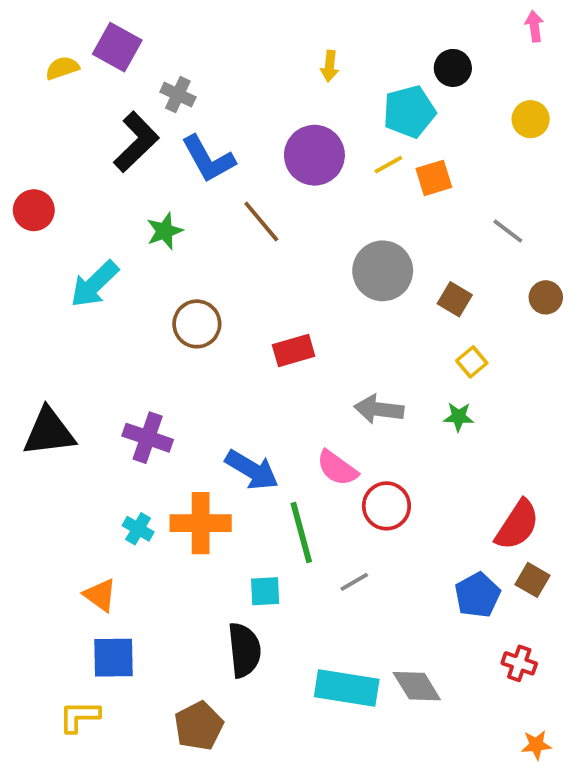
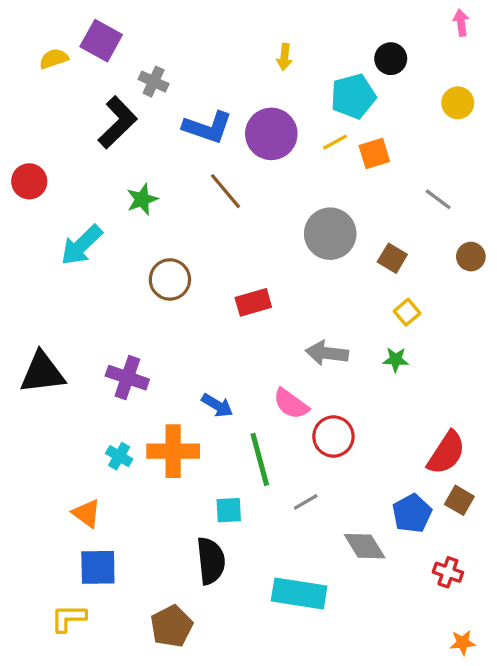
blue L-shape: (208, 159) -> (208, 127), moved, turned -42
blue arrow: (252, 470) -> (217, 405), size x0.7
gray diamond: (417, 686) -> (365, 546), moved

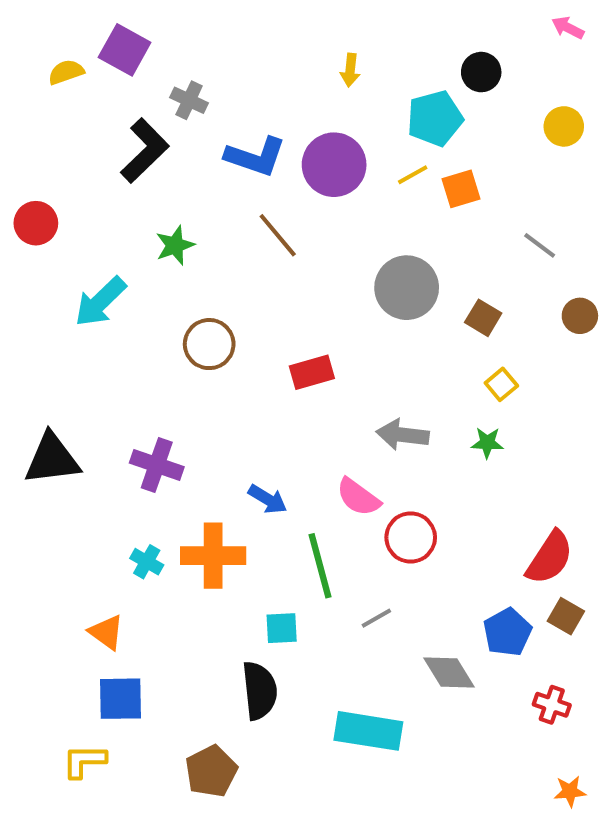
pink arrow: (461, 23) -> (568, 28), turned -55

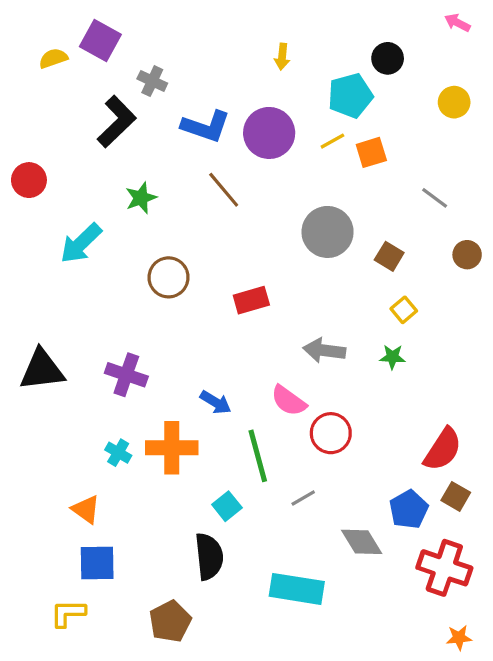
cyan square: (282, 628) -> (227, 506), turned -36
red cross: (552, 705) -> (444, 568), size x1.8

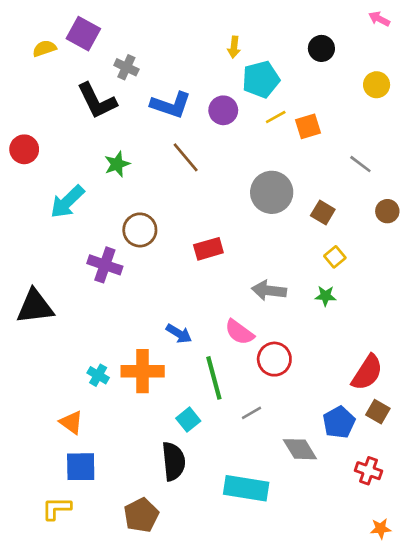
cyan pentagon: (350, 96) -> (261, 79), moved
black L-shape: (117, 122) -> (97, 101), turned 108
purple circle: (269, 133) -> (223, 110), size x0.7
purple cross: (126, 375) -> (105, 265), moved
red cross: (444, 568) -> (368, 471), size x0.6

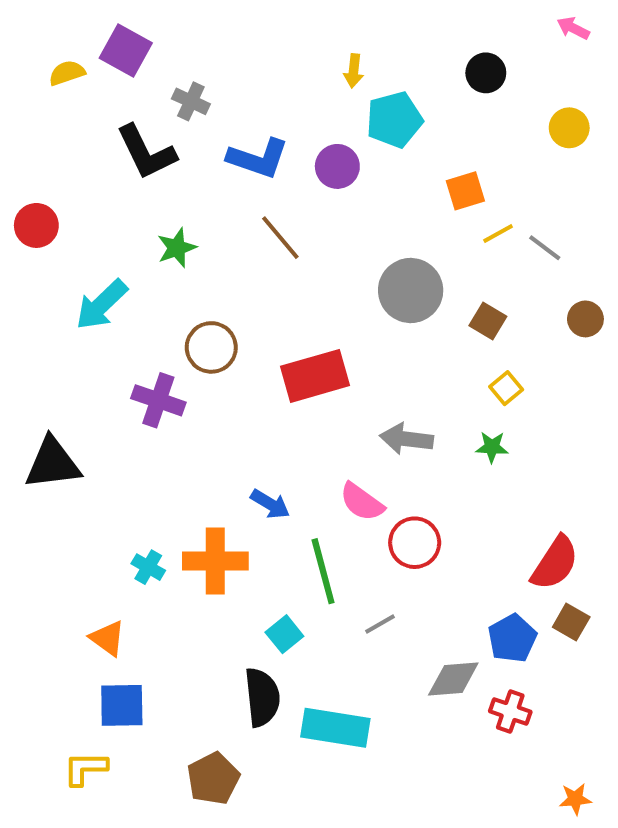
yellow line: (276, 117) -> (498, 234), moved
red rectangle: (208, 249) -> (315, 376), size x1.5
gray diamond: (300, 449) -> (453, 679), turned -63
red cross: (368, 471) -> (510, 711), moved
cyan rectangle: (246, 488) -> (335, 728), moved

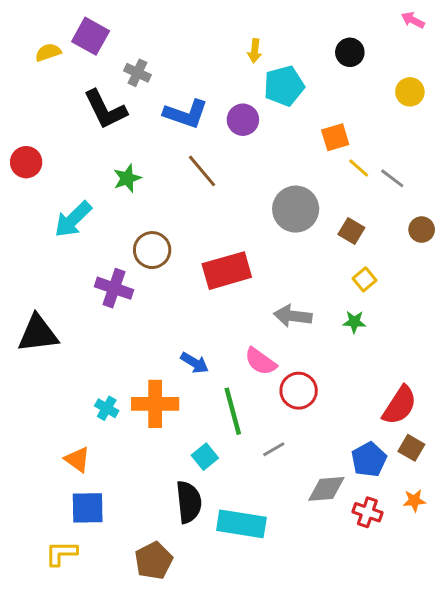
yellow line: (498, 234) -> (359, 168), turned 70
orange star: (575, 799) -> (414, 501), moved

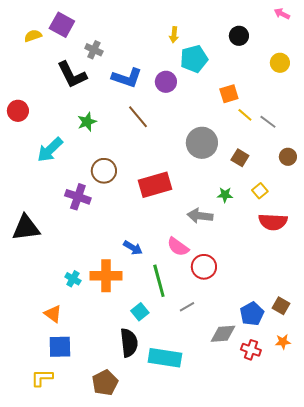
yellow square: (364, 279) -> (260, 191), moved
green star: (354, 322) -> (225, 195), moved
red semicircle: (400, 405) -> (273, 222), moved, turned 60

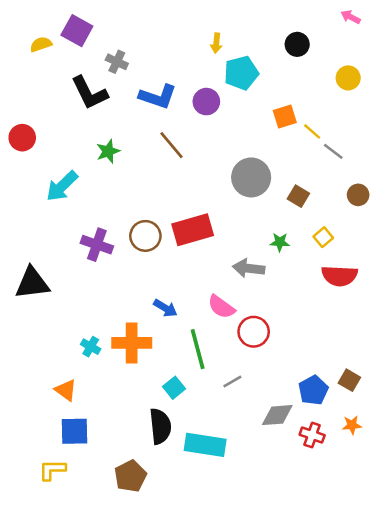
yellow line: (245, 115) -> (312, 131), moved
brown circle: (104, 171) -> (145, 236), moved

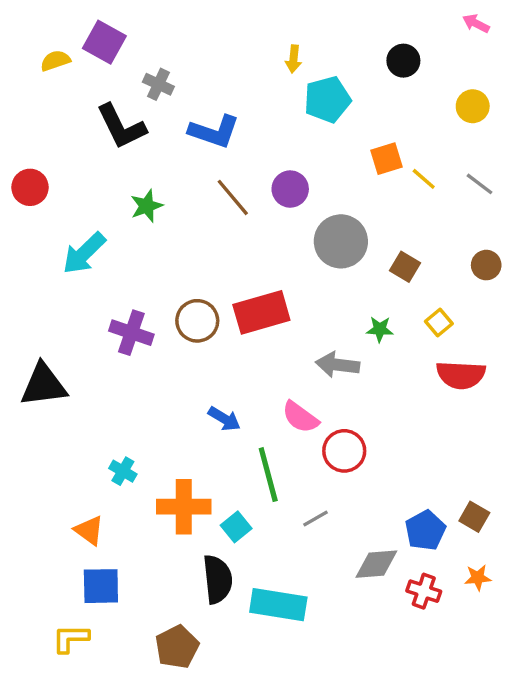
purple circle: (206, 102) -> (290, 189), moved
gray line: (333, 151) -> (479, 184), moved
orange cross: (132, 343) -> (184, 507), moved

